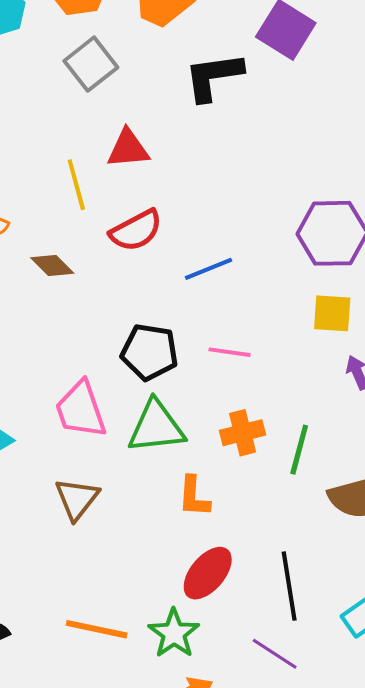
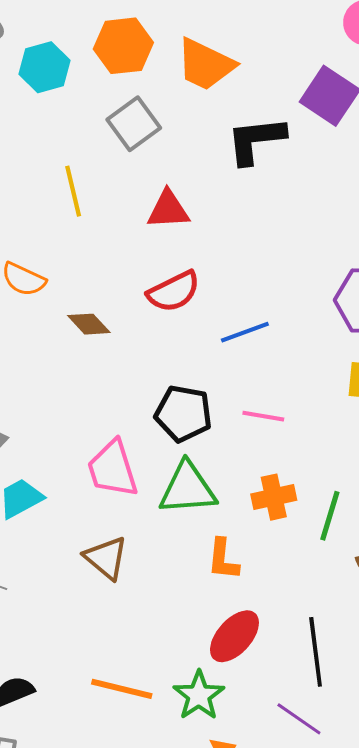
yellow line: (76, 185) -> (73, 191), moved
brown triangle: (77, 499) -> (106, 558), turned -30

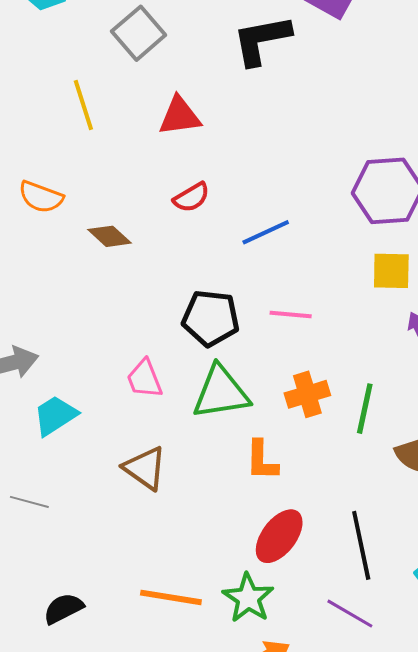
red semicircle: (174, 292) -> (191, 197), size x0.7
pink trapezoid: (113, 469) -> (145, 379), size x0.7

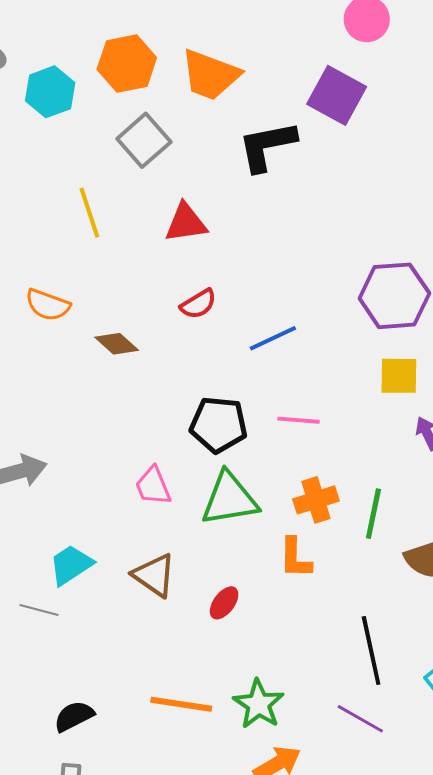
cyan trapezoid: (55, 415) -> (71, 565), moved
orange L-shape: (262, 460) -> (295, 558), moved
red ellipse: (279, 536) -> (224, 603), moved, size x0.6

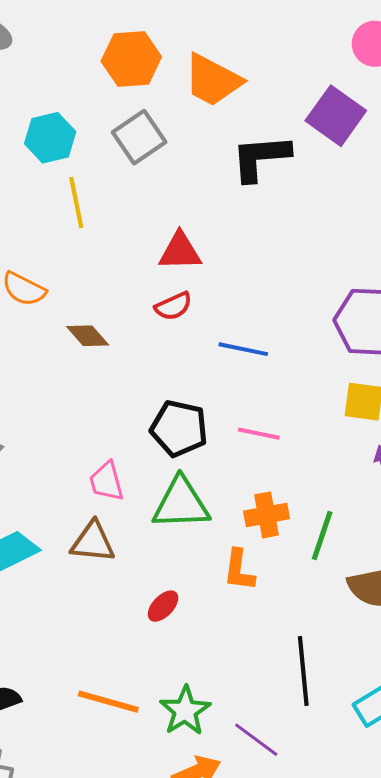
cyan hexagon: (50, 92) -> (50, 138), moved
red triangle: (186, 223) -> (180, 251), moved
blue line: (273, 338) -> (243, 349), turned 30
brown triangle: (154, 575) -> (93, 542), moved, turned -36
purple line: (360, 719) -> (256, 740), moved

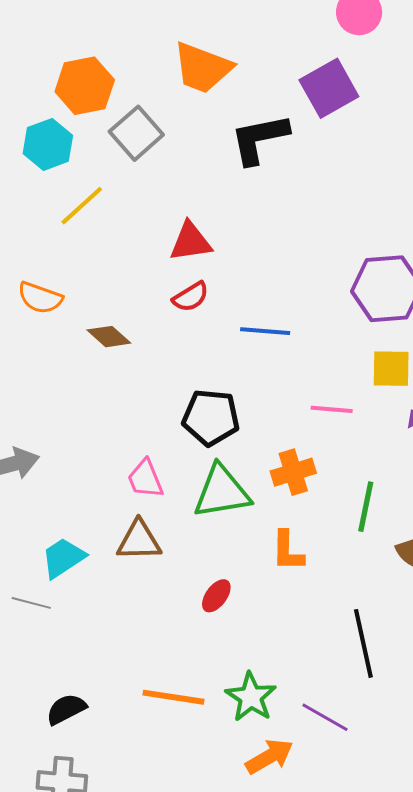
orange hexagon: (131, 59) -> (85, 86), moved
purple square: (336, 116) -> (329, 88), turned 32
yellow line: (76, 202) -> (82, 206), turned 66
pink line: (259, 434) -> (332, 409), moved
orange cross: (267, 515) -> (293, 472), moved

